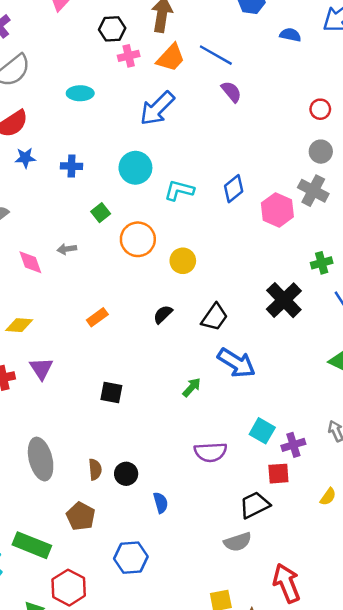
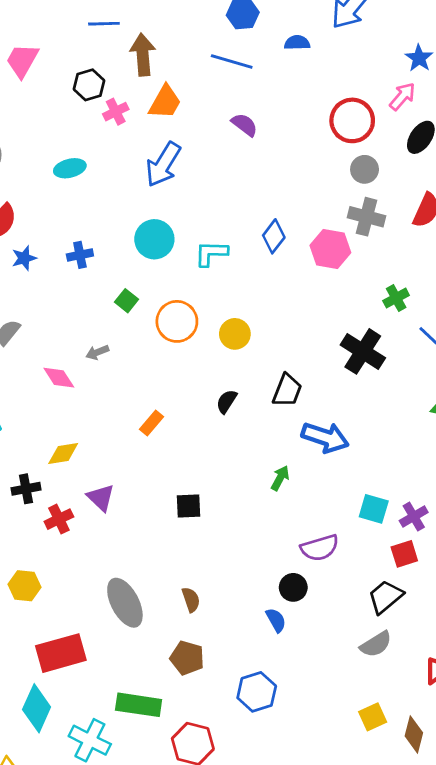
blue line: (216, 55) -> (232, 61), moved
red circle: (320, 109) -> (352, 120), size x1.8
black circle: (126, 474) -> (293, 587), moved

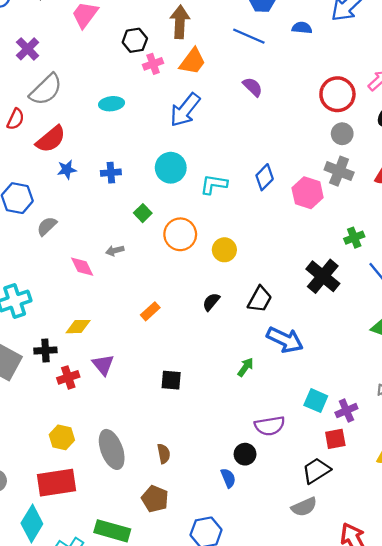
yellow hexagon: (24, 586) -> (62, 437), moved

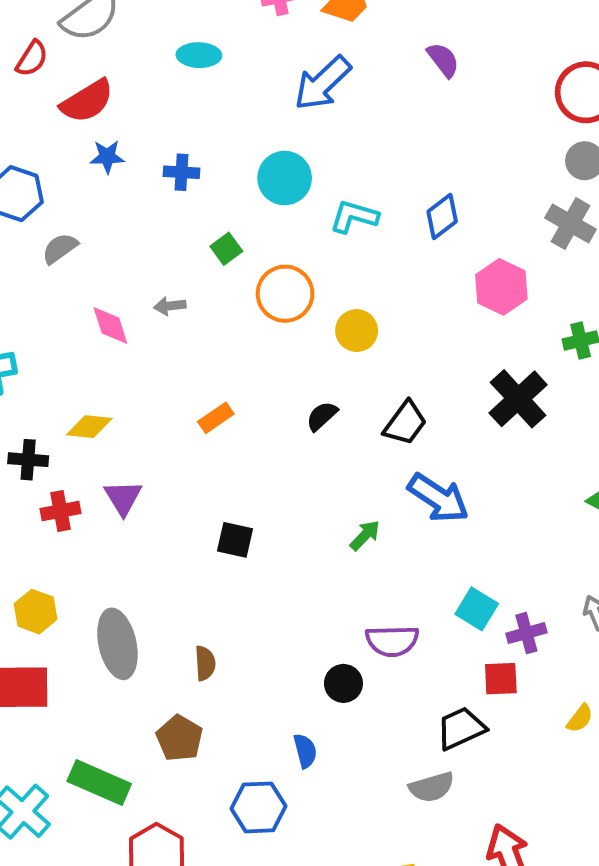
pink hexagon: (308, 193) -> (501, 287), moved
blue semicircle: (228, 478) -> (305, 751), moved

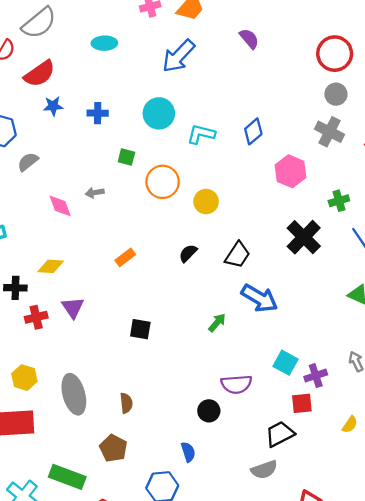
green square: (226, 249) -> (126, 157), turned -36

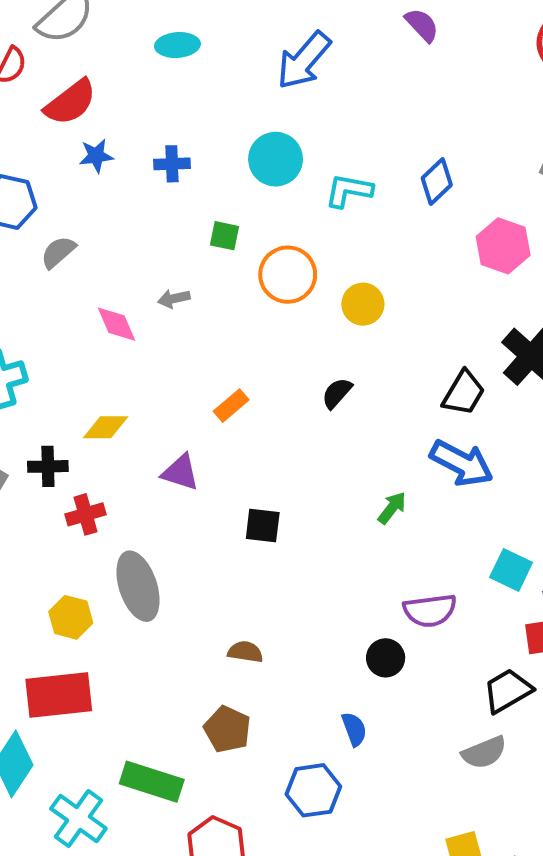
black trapezoid: (238, 255) -> (464, 393), moved
purple triangle: (73, 307) -> (180, 472), moved, turned -35
gray ellipse: (74, 394) -> (138, 586), moved
brown semicircle: (126, 403) -> (245, 652), turned -72

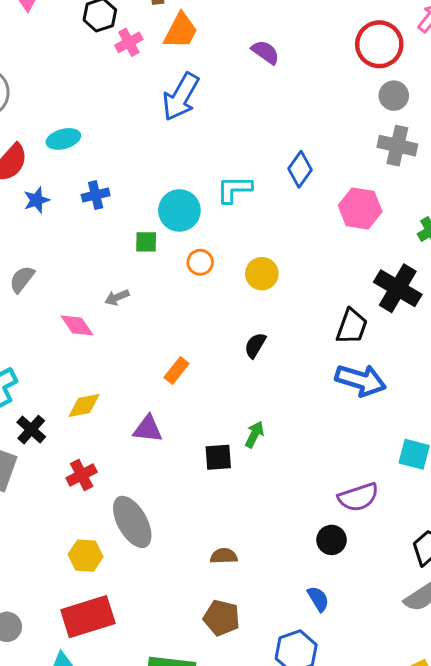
cyan ellipse: (177, 45) -> (63, 139), moved
cyan circle: (276, 159) -> (179, 210), moved
orange circle: (288, 275) -> (200, 262), size x0.6
black cross: (48, 466) -> (31, 430), moved, turned -36
green arrow: (392, 508) -> (254, 434), moved

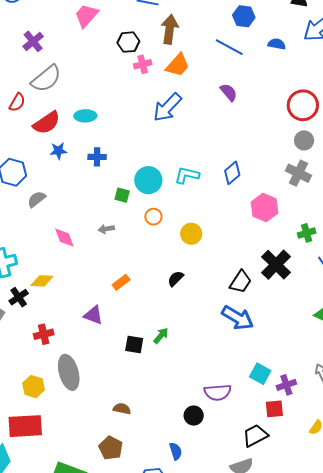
gray arrow: (117, 297) -> (106, 229), moved
yellow diamond: (84, 406) -> (42, 281), moved

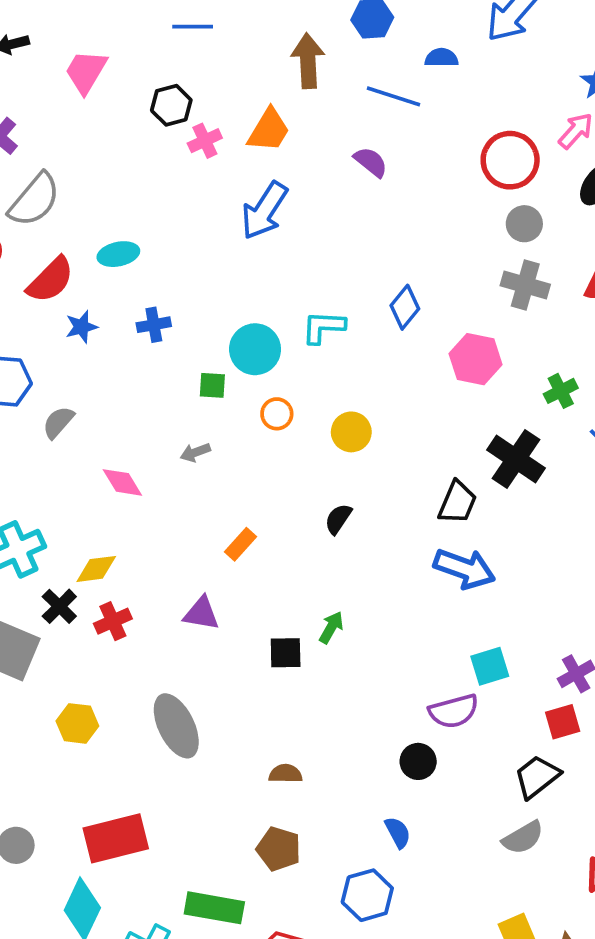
brown arrow: (170, 29) -> (308, 61), moved
blue line: (229, 47) -> (394, 96), moved
red cross: (44, 334) -> (113, 621), moved
cyan square: (260, 374) -> (490, 666), moved, turned -35
yellow hexagon: (33, 387) -> (77, 723), moved

